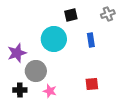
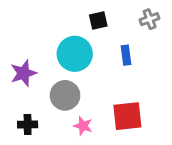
gray circle: (36, 71) -> (65, 95), moved
red square: (92, 84) -> (127, 116), size x1.6
pink star: (50, 91) -> (83, 126), moved

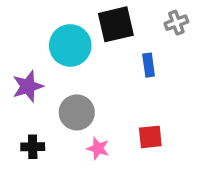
black square: (98, 21) -> (116, 24), size x1.6
cyan circle: (75, 54) -> (70, 45), moved
red square: (127, 116) -> (150, 137), size x0.7

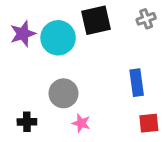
blue rectangle: (149, 65) -> (137, 83), moved, size x1.4
purple star: (28, 86) -> (23, 34), moved
red square: (150, 137) -> (149, 123), moved

